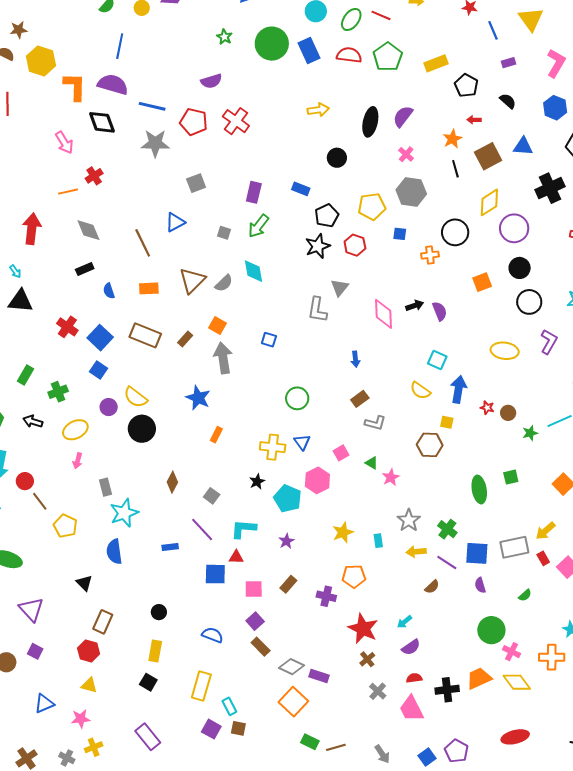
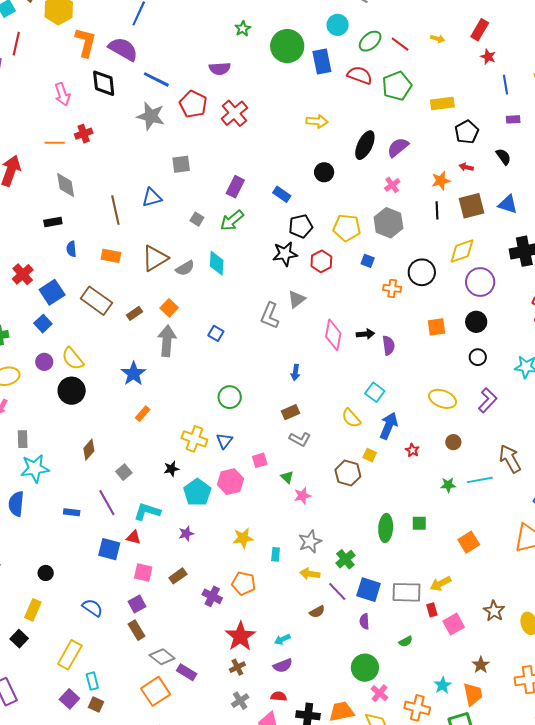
black circle: (529, 302) -> (478, 357), size x0.7
brown circle: (508, 413) -> (453, 442), moved

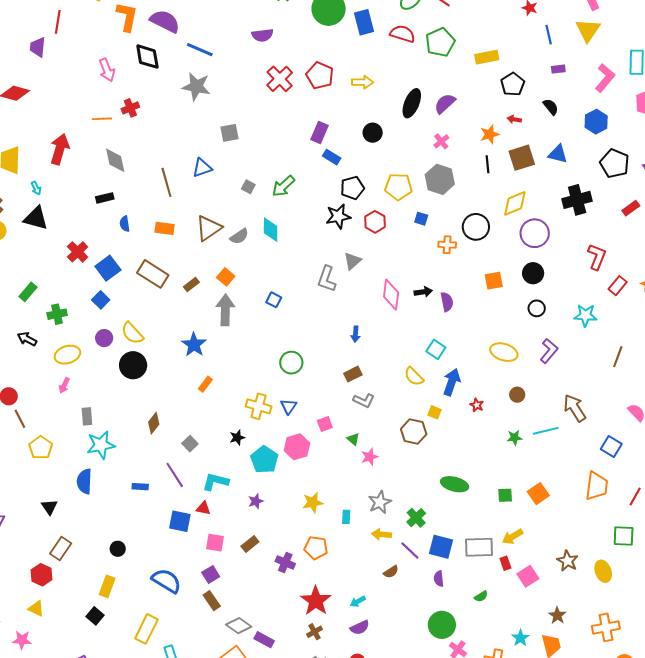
red pentagon: (193, 104) -> (320, 75), moved
purple rectangle: (235, 187) -> (320, 133), moved
green square: (419, 523) -> (505, 495), moved
green ellipse: (386, 528) -> (455, 484), turned -76
blue semicircle: (92, 608) -> (166, 581), size x1.4

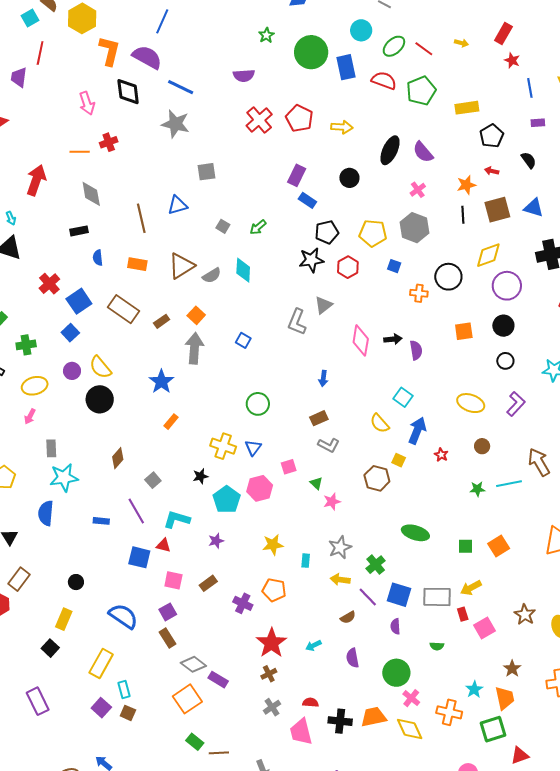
purple semicircle: (445, 104) -> (423, 152), turned -90
green arrow: (283, 186) -> (258, 227), size x0.7
green semicircle: (481, 596) -> (437, 646), turned 32
purple semicircle: (360, 628) -> (353, 658), moved, turned 102

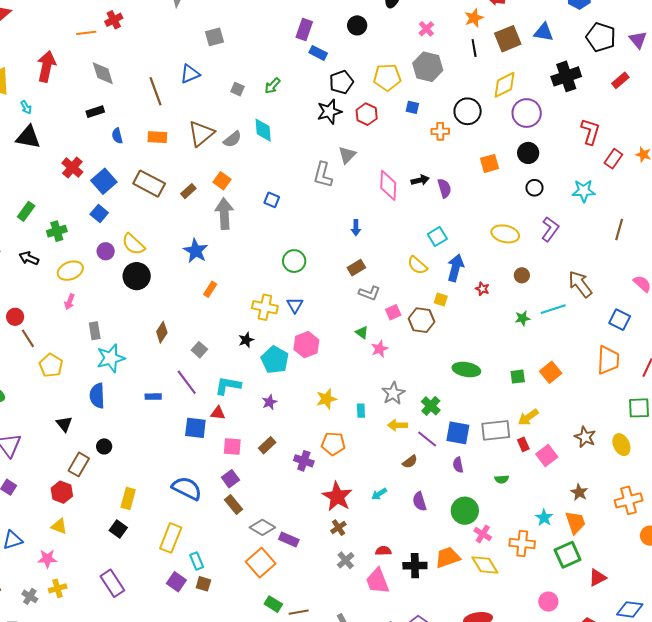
cyan square: (403, 397) -> (437, 237), turned 30
pink square: (289, 467) -> (393, 312), moved
black circle: (76, 582) -> (104, 446), moved

